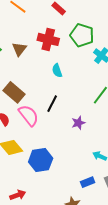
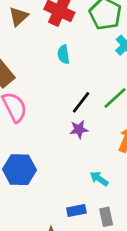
black line: (52, 104) -> (81, 102), moved

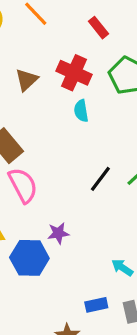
cyan semicircle: (63, 54) -> (81, 111), moved
purple star: (79, 129) -> (58, 233), moved

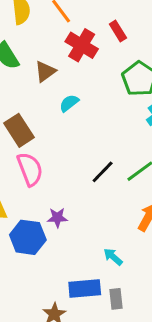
red cross: (74, 73) -> (82, 45), moved
cyan semicircle: (81, 111) -> (69, 103), moved, turned 54
blue rectangle: (96, 305) -> (85, 289), size x1.5

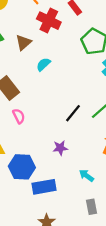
pink semicircle: (30, 169) -> (19, 116), size x0.6
purple star: (57, 218) -> (60, 148), moved
blue rectangle: (85, 289) -> (44, 187), moved

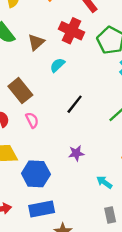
red cross: (49, 21) -> (71, 31), moved
black line: (73, 113) -> (75, 104), moved
blue rectangle: (44, 187) -> (42, 209), moved

